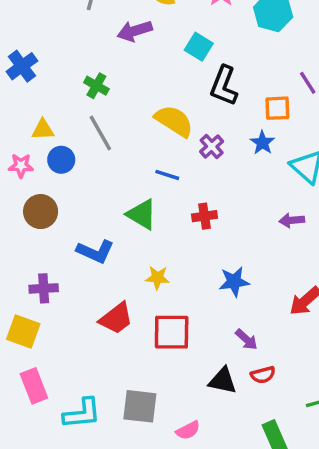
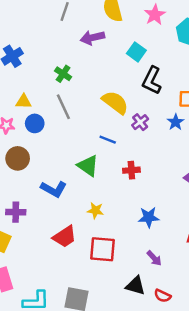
red semicircle: (263, 375) -> (163, 296), moved, turned 35

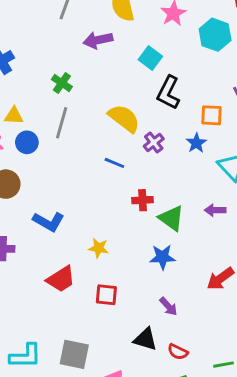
gray line: (63, 107) -> (62, 123), turned 40
green triangle: (88, 166) -> (171, 218), moved
red square: (102, 249) -> (106, 295), size x0.7

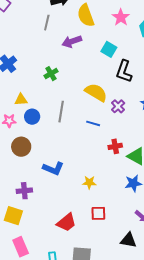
green cross: (62, 83) -> (51, 74), turned 32
gray line: (62, 123) -> (61, 112), moved
red trapezoid: (61, 279) -> (66, 223), moved

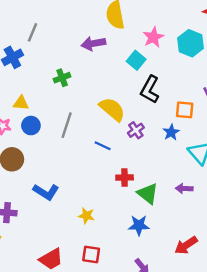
pink star: (121, 17) -> (153, 37), moved
gray line: (47, 23) -> (32, 32), moved

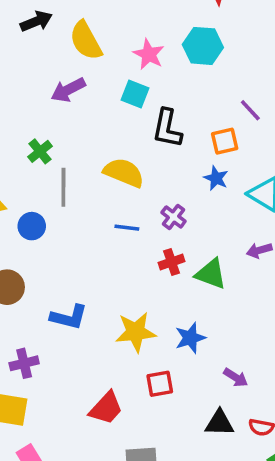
gray line: (67, 125) -> (63, 187), moved
blue circle: (31, 126) -> (32, 226), moved
purple cross: (136, 130) -> (174, 217), moved
yellow star: (86, 216) -> (136, 332), size x1.6
blue star: (139, 225) -> (190, 338), moved

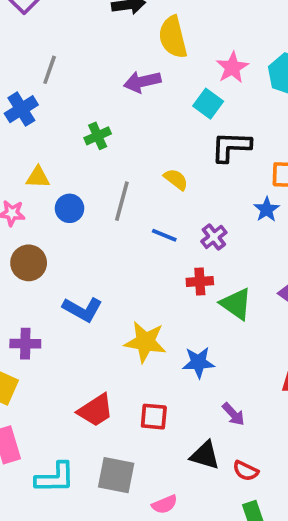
black L-shape: (167, 128) -> (231, 147), turned 66
yellow semicircle: (124, 173) -> (176, 179), size x0.6
gray line: (63, 187) -> (122, 201), moved
red square: (160, 384) -> (154, 417), moved

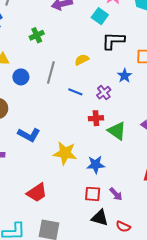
yellow semicircle: (176, 179) -> (82, 60), turned -64
blue star: (267, 209) -> (125, 76), moved
red square: (154, 417) -> (93, 194), moved

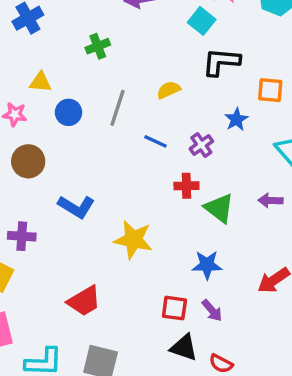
blue star: (96, 165) -> (207, 265), moved

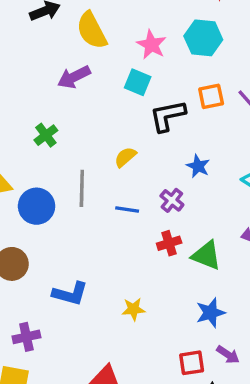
orange square: (270, 90) -> (211, 96), moved
blue circle: (69, 112) -> (37, 206), size x1.4
yellow star: (133, 240) -> (133, 309), size x0.6

